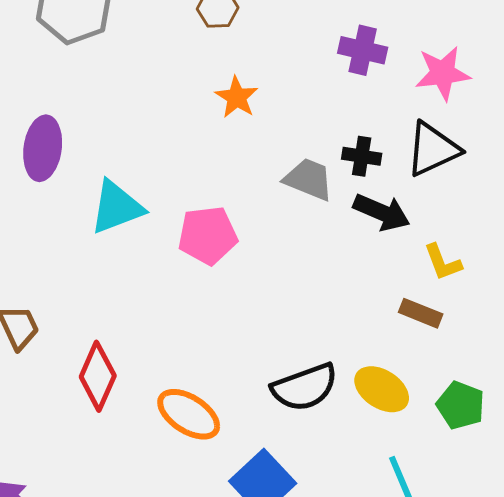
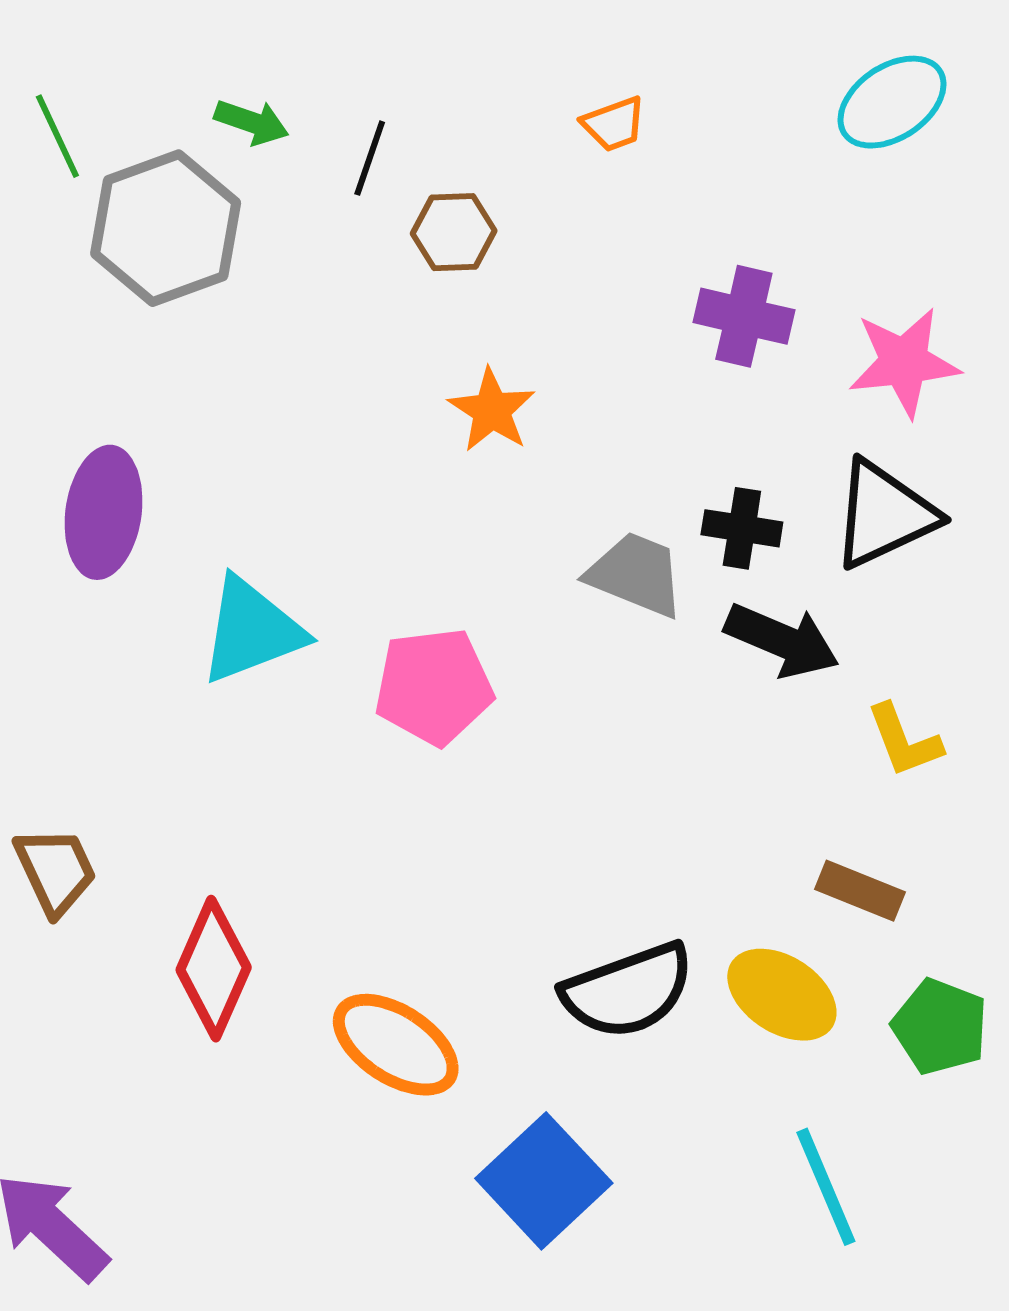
brown rectangle: (421, 313) -> (860, 891), moved

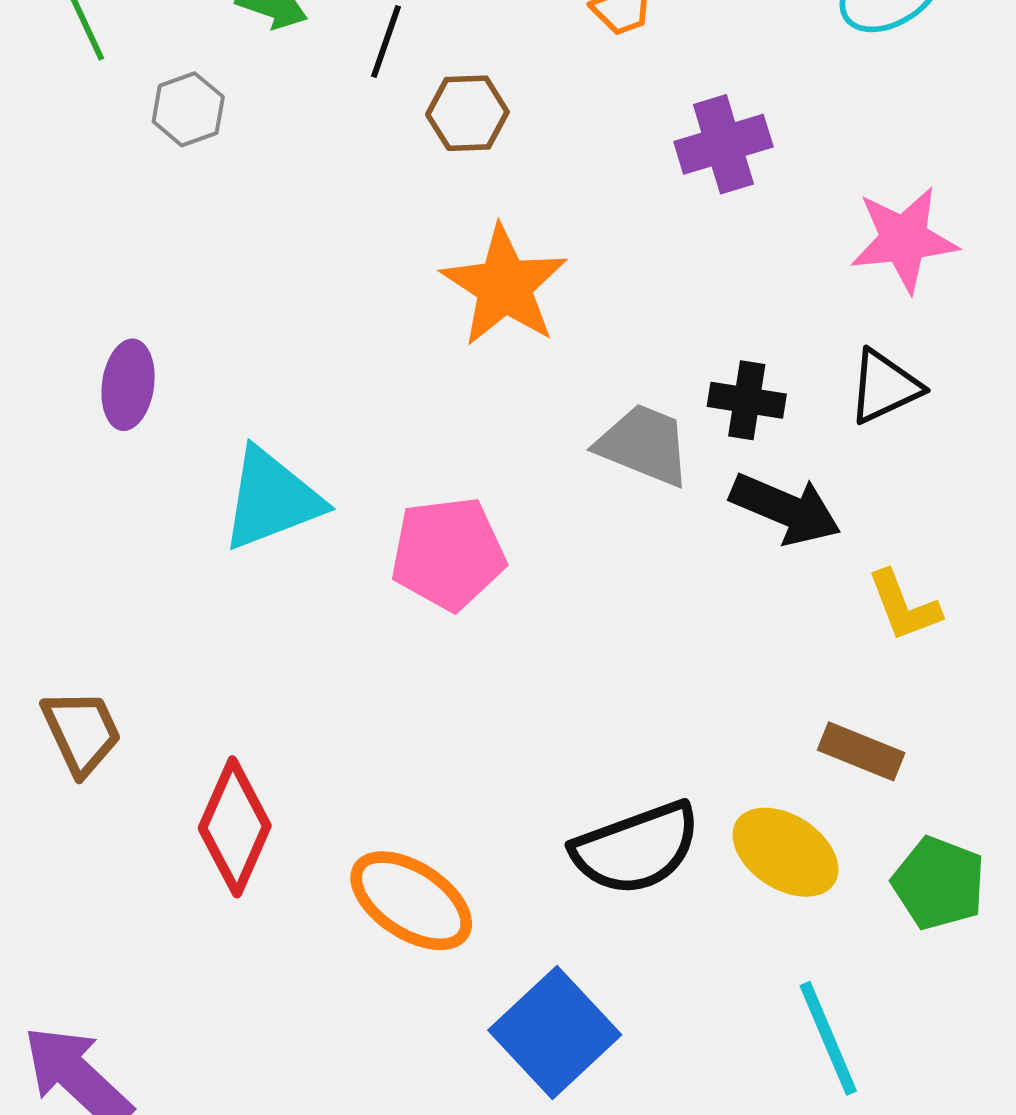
gray hexagon: (166, 228) -> (188, 109), size x0.5
purple cross: (744, 316) -> (723, 144), moved, turned -30
orange star: (492, 410) -> (504, 286), size x1.5
purple ellipse: (103, 512) -> (128, 385), size x0.7
black triangle: (884, 514) -> (884, 387), size x0.7

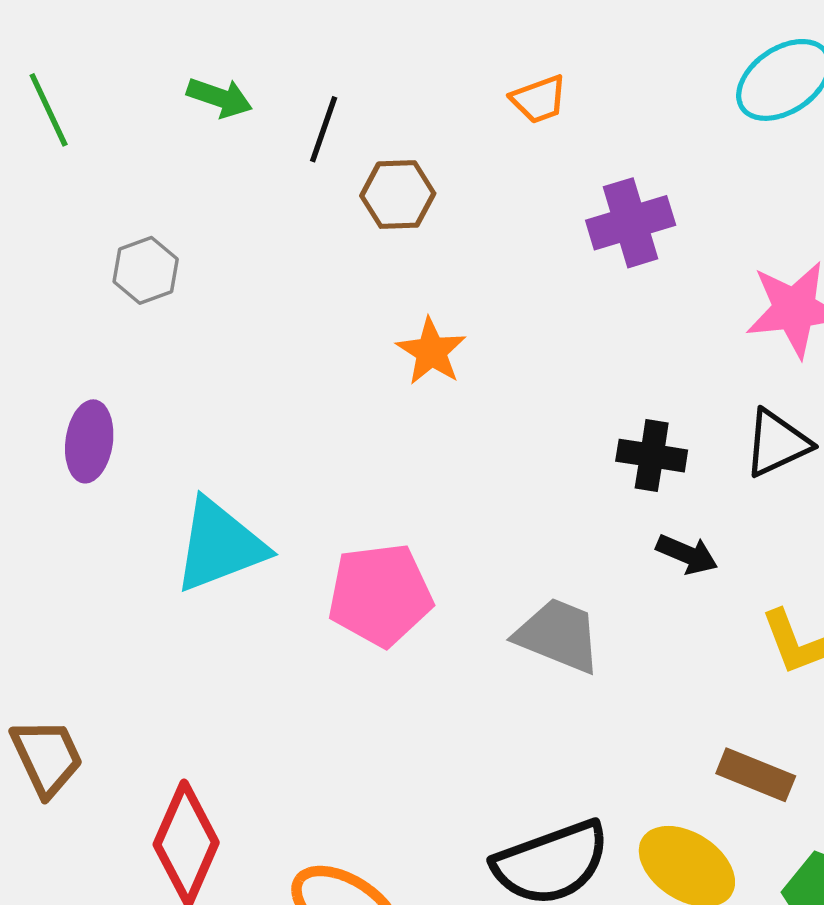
gray hexagon: (188, 109) -> (146, 270), moved
orange star: (504, 286) -> (431, 351), size x0.6
gray trapezoid: (644, 445) -> (558, 635), moved
black arrow: (786, 509) -> (687, 554), size x0.6

